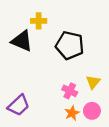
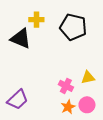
black pentagon: (70, 45) -> (73, 27), moved
yellow triangle: (93, 82) -> (88, 77), turned 40

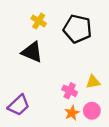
yellow cross: (36, 20) -> (39, 21), turned 32
black triangle: (21, 39) -> (32, 52), moved

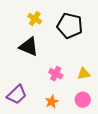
pink cross: (70, 91) -> (56, 74), moved
orange star: (72, 113) -> (52, 102), moved

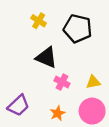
black triangle: (29, 47) -> (46, 58), moved
pink circle: (83, 100) -> (92, 111), size x1.5

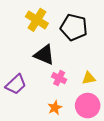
yellow cross: (39, 21) -> (37, 20), size x1.5
purple trapezoid: (18, 105) -> (16, 84), moved

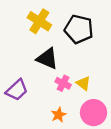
yellow triangle: (89, 78) -> (83, 83), moved, turned 48

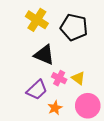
purple trapezoid: (17, 90) -> (37, 90), moved

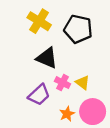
orange star: (55, 108) -> (67, 114), moved

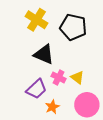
orange star: (67, 114) -> (52, 107), moved

